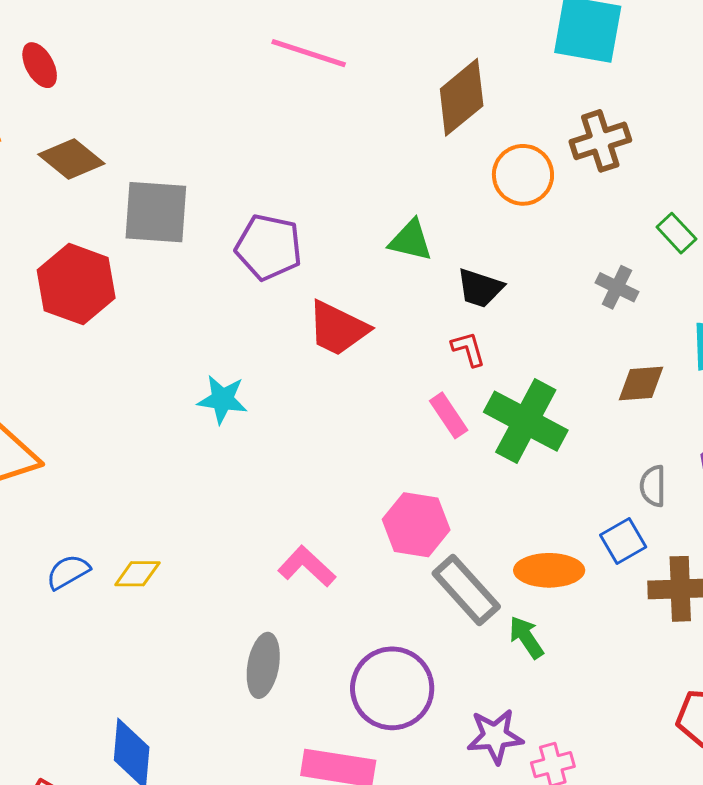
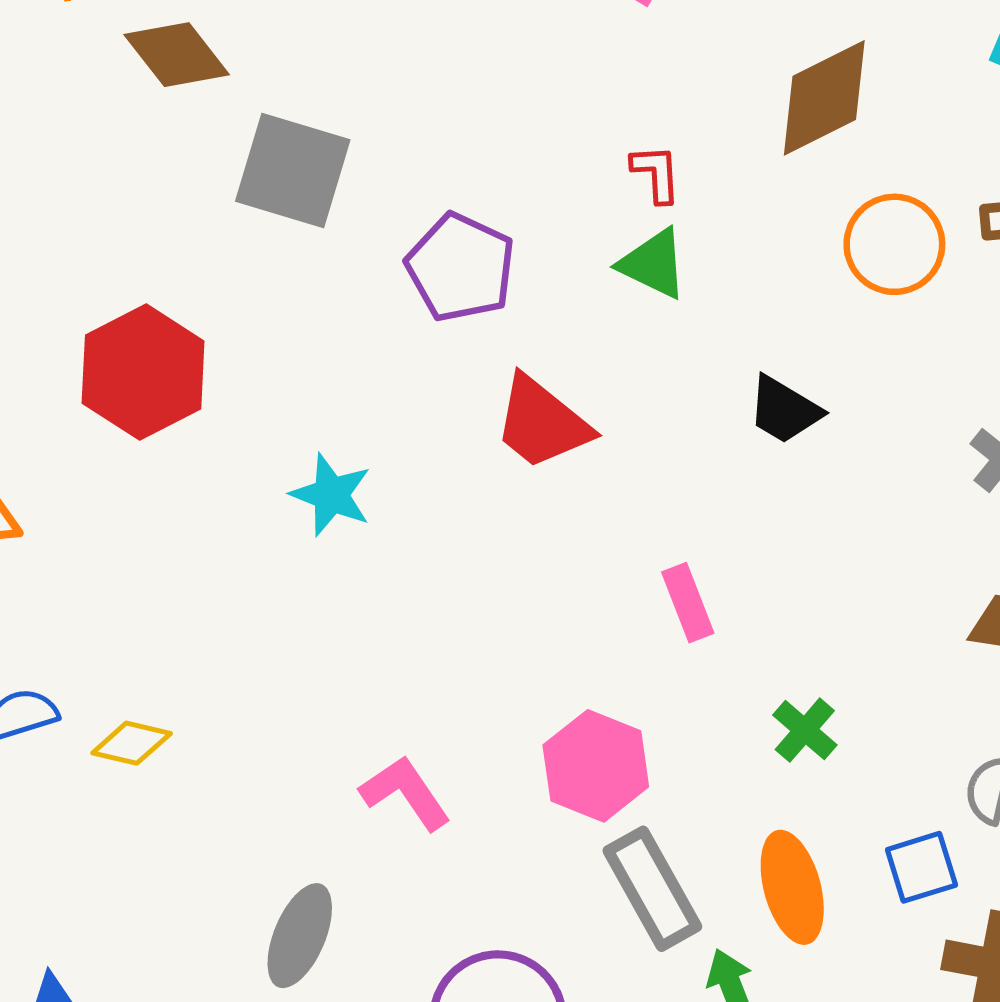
green triangle: (411, 240) -> (653, 264), moved
red hexagon: (76, 284) -> (143, 372), moved
red L-shape: (468, 349) -> (656, 173), moved
green cross: (526, 421) -> (805, 730), moved, size x0.5
orange ellipse: (549, 570) -> (792, 887), turned 62

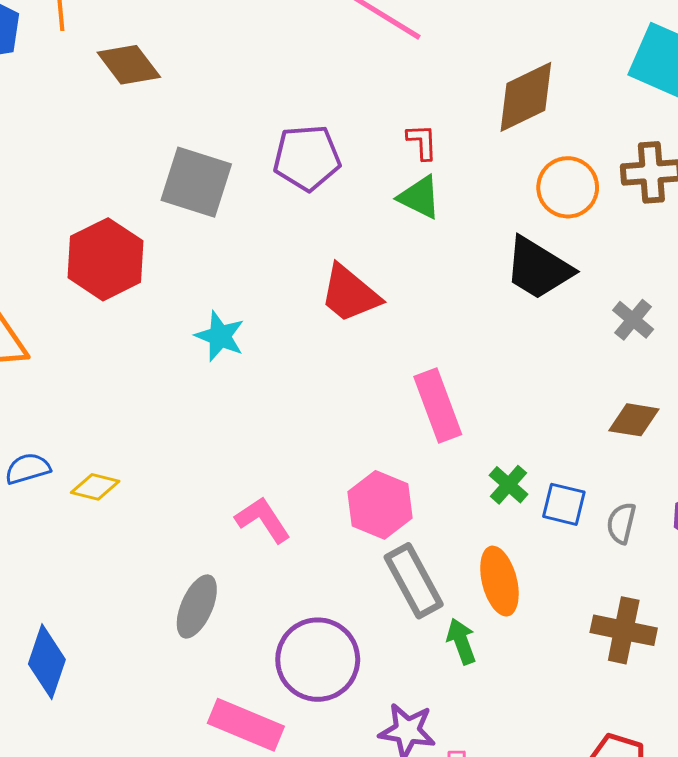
gray square: (293, 170) -> (196, 182), moved
purple pentagon: (461, 268) -> (307, 158), moved, turned -30
black trapezoid: (784, 410) -> (538, 268), moved, size x1.5
pink rectangle: (688, 603) -> (438, 405), size x1.5
blue square: (921, 867) -> (564, 504), moved, turned 30

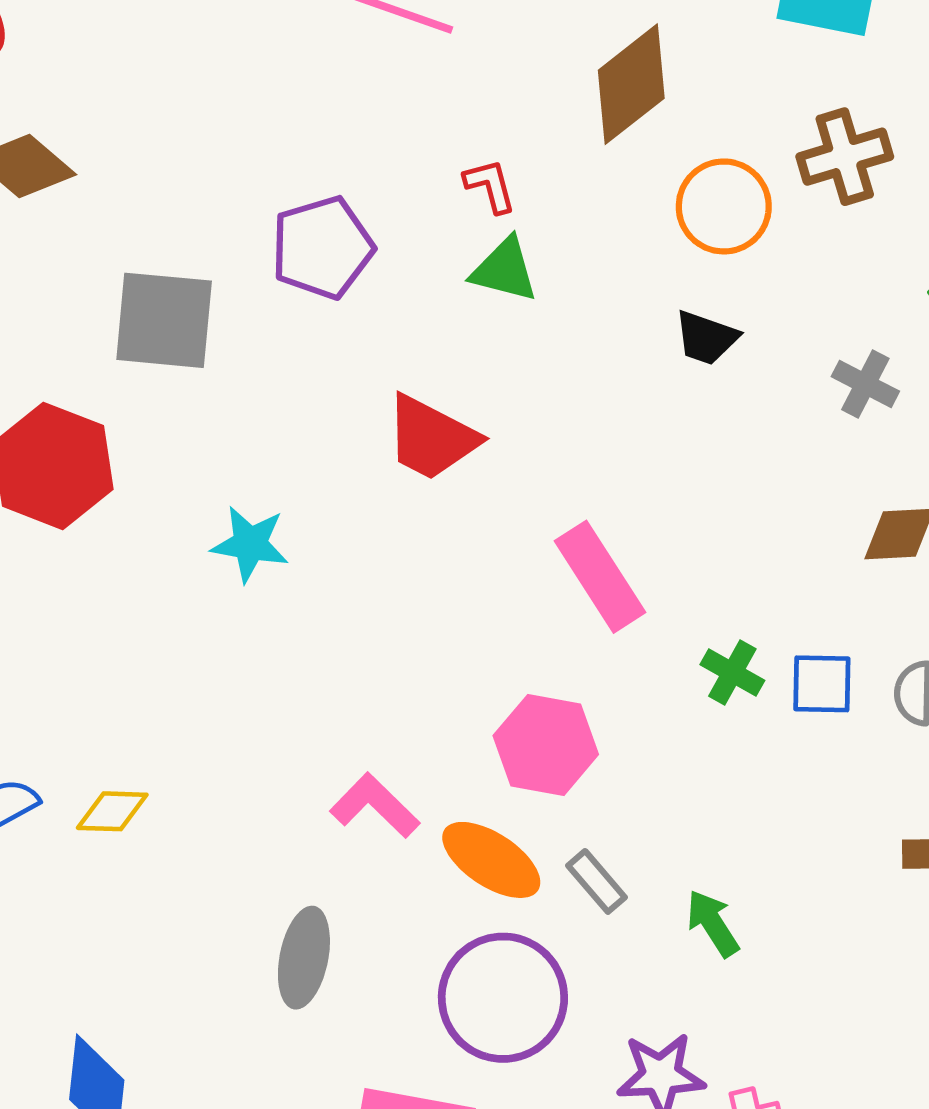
black trapezoid: (538, 268) -> (706, 338), size x0.6
gray rectangle: (414, 581) -> (597, 881), moved, size x0.6
orange ellipse: (499, 581) -> (491, 860), moved, turned -30

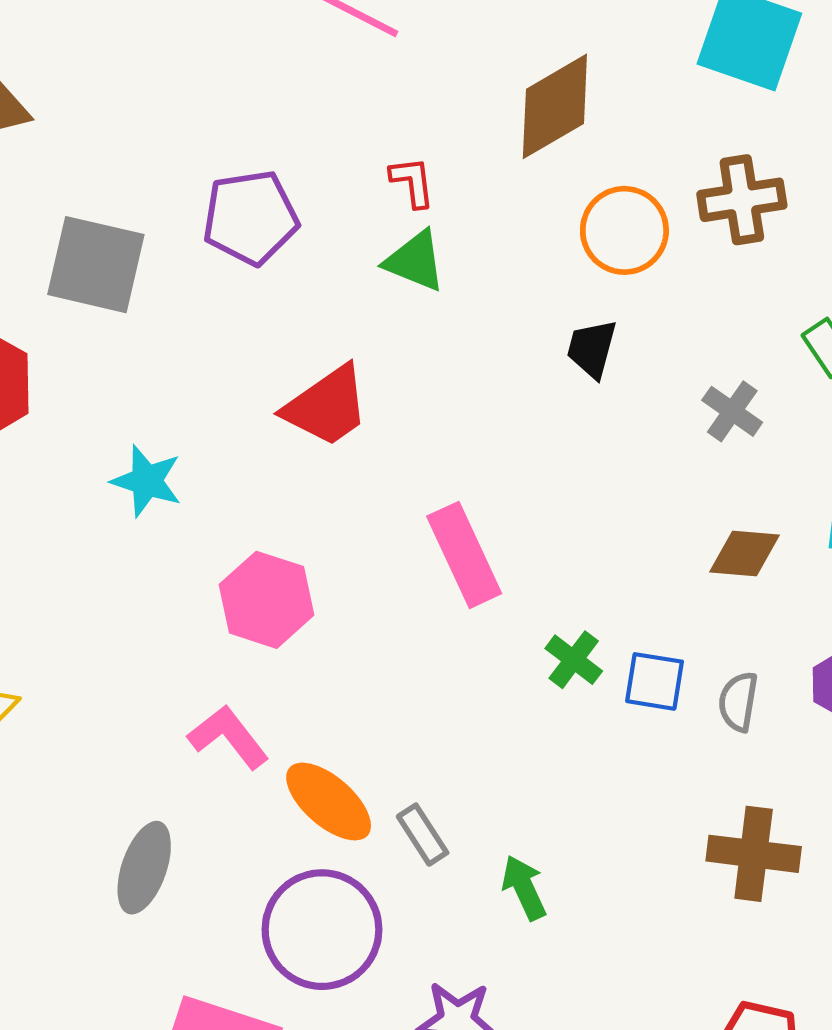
black trapezoid: (706, 338) -> (592, 349), turned 78
red trapezoid: (431, 438) -> (327, 406), turned -70
pink hexagon: (546, 745) -> (266, 600), moved

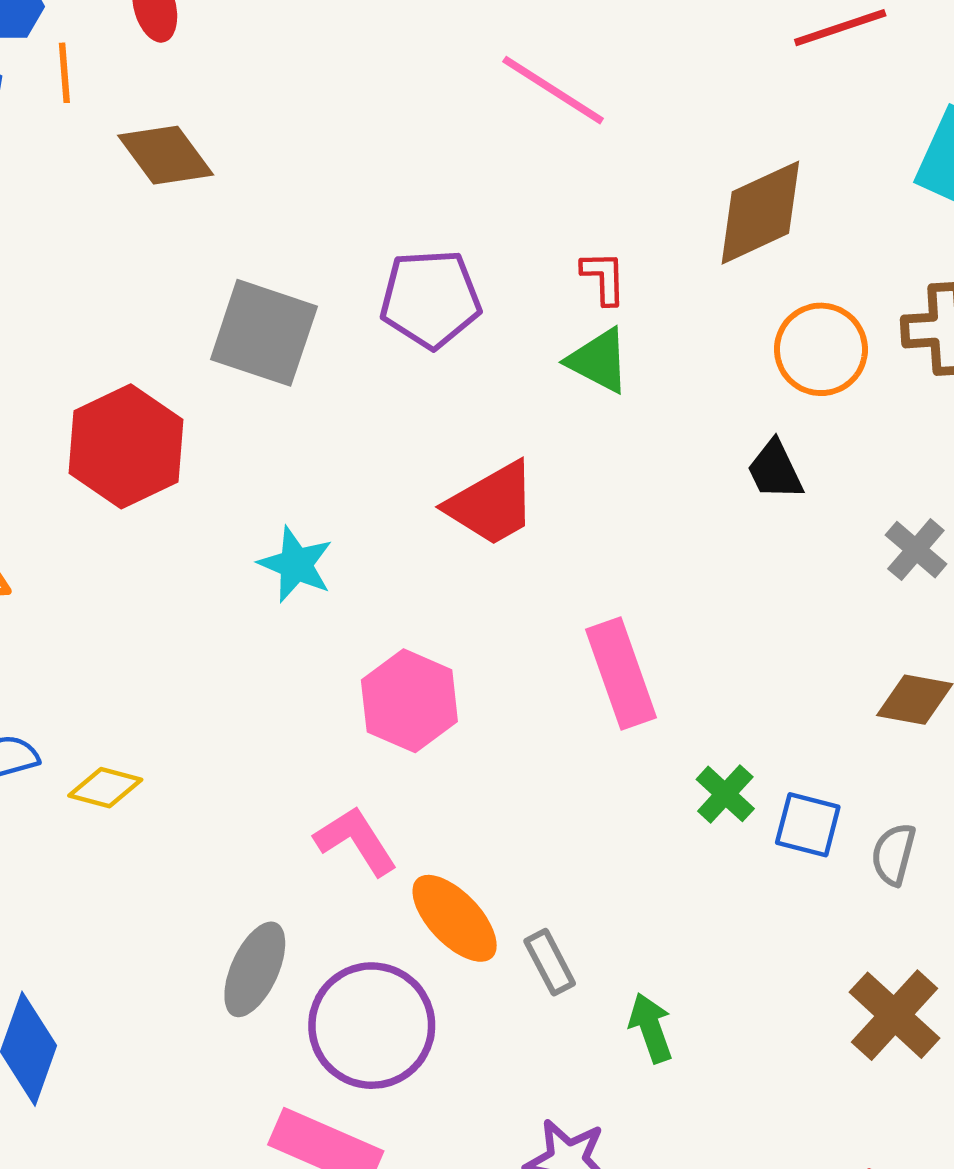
black trapezoid: (592, 349) -> (775, 470), turned -46
brown cross: (754, 854) -> (895, 1015), turned 30
purple circle: (322, 930) -> (372, 1026), moved

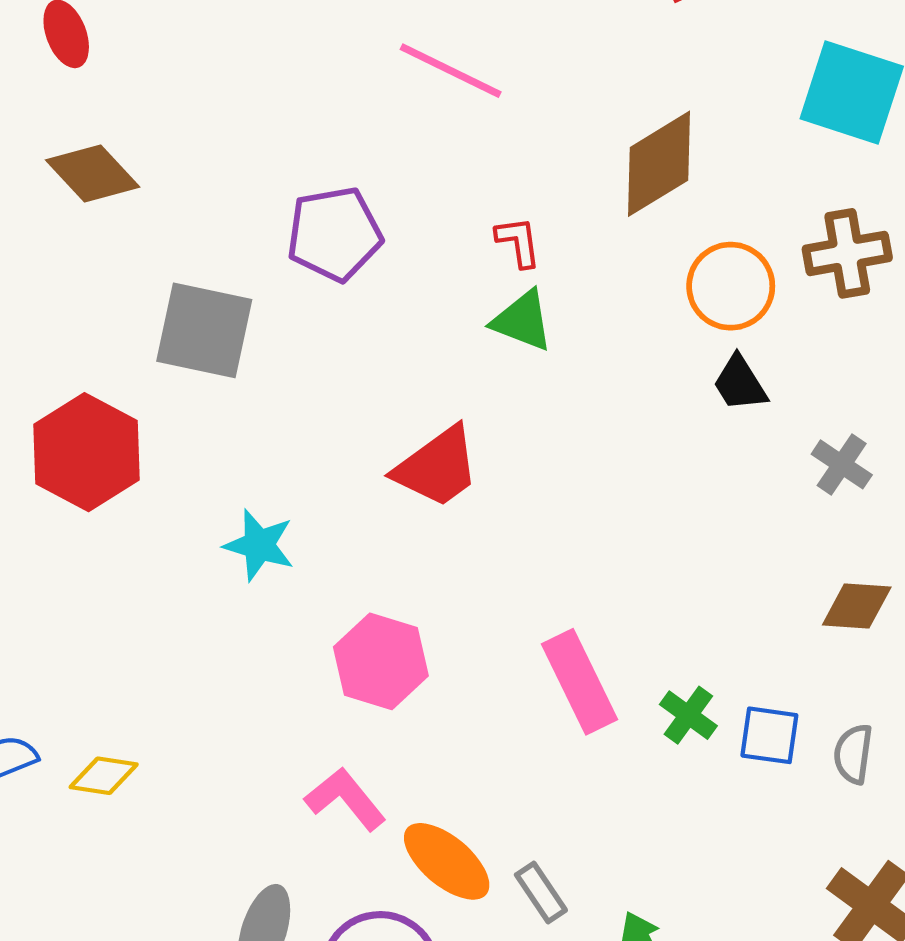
purple pentagon: (430, 299) -> (334, 234), moved
black trapezoid: (775, 470) -> (740, 383), moved
pink rectangle: (621, 673) -> (580, 682), moved

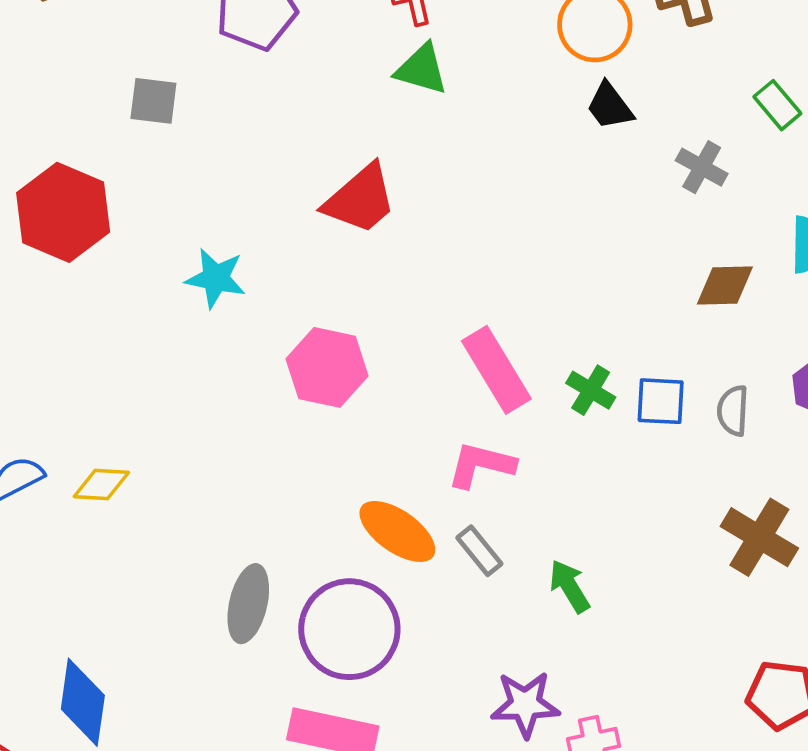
gray square: (204, 330) -> (153, 101), size x0.6
pink L-shape: (345, 799) -> (481, 465), moved, turned -32

